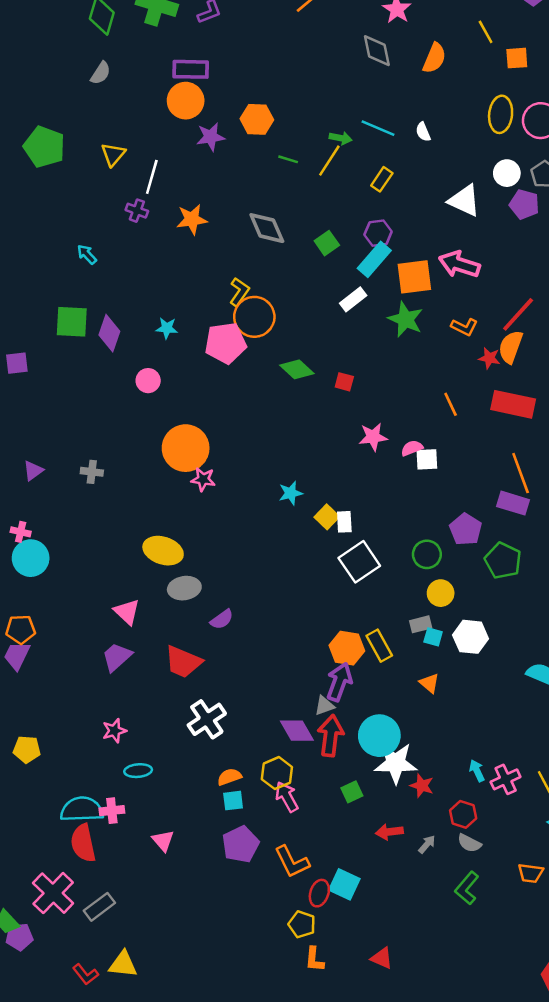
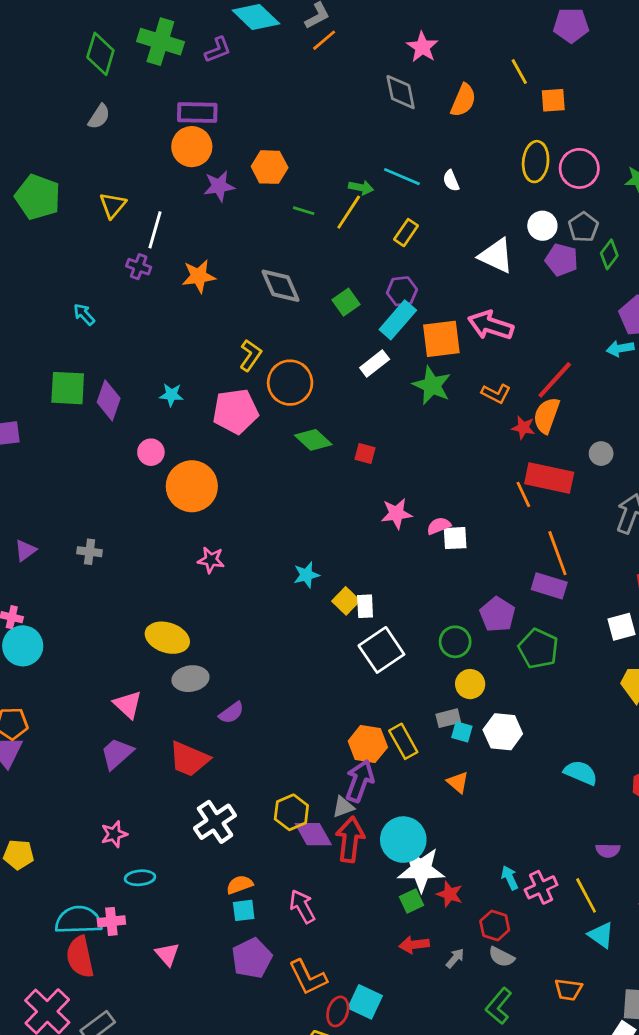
orange circle: (254, 317) -> (290, 383), moved
orange line: (451, 404) -> (523, 494), moved
orange circle: (186, 448) -> (192, 486), moved
yellow hexagon: (277, 773) -> (291, 812), moved
green square: (352, 792) -> (411, 901), moved

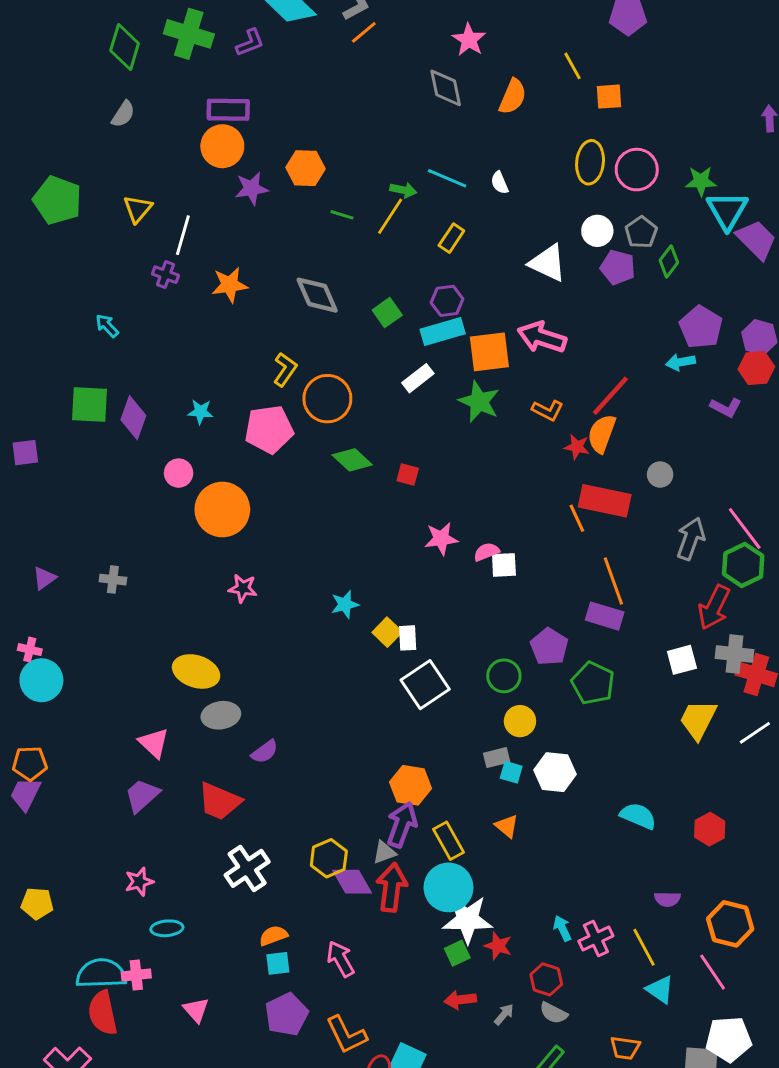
cyan rectangle: (398, 320) -> (443, 332), turned 33
yellow rectangle: (403, 741) -> (448, 841), moved

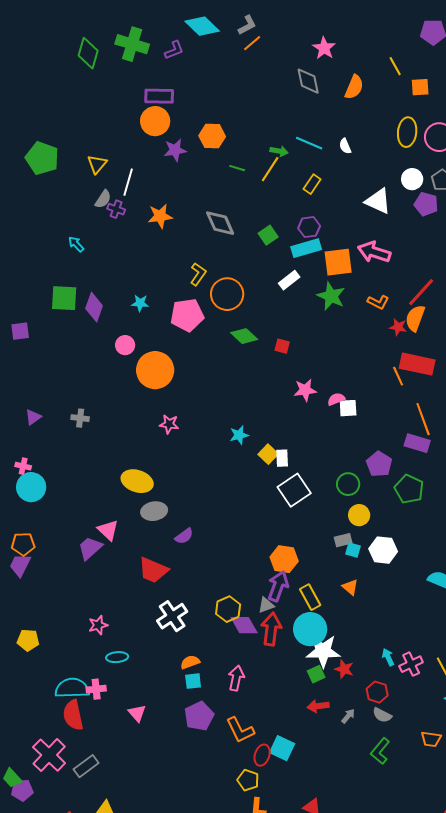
gray semicircle: (123, 114) -> (103, 199), moved
purple trapezoid: (142, 795) -> (90, 548), moved
pink arrow: (341, 959) -> (236, 678), turned 40

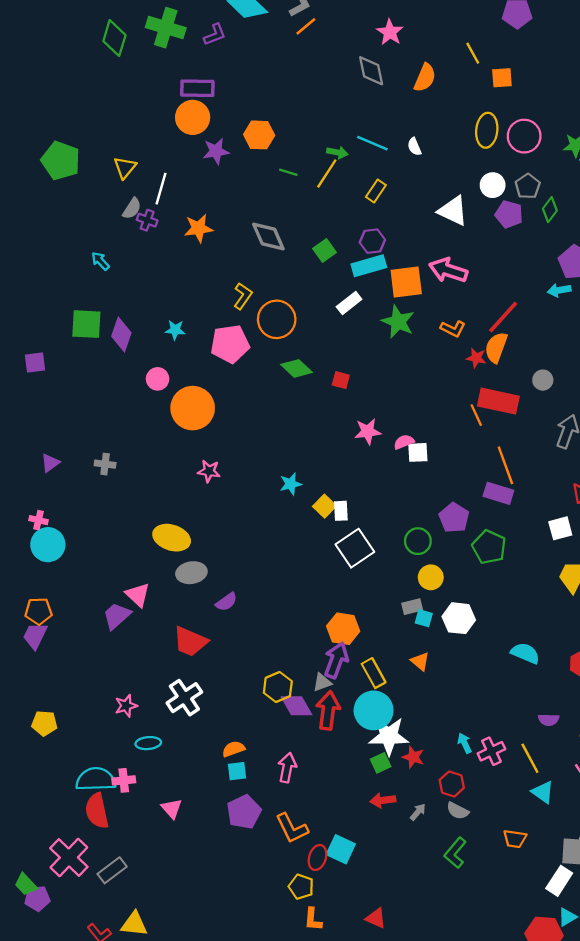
white cross: (172, 616) -> (184, 698), moved

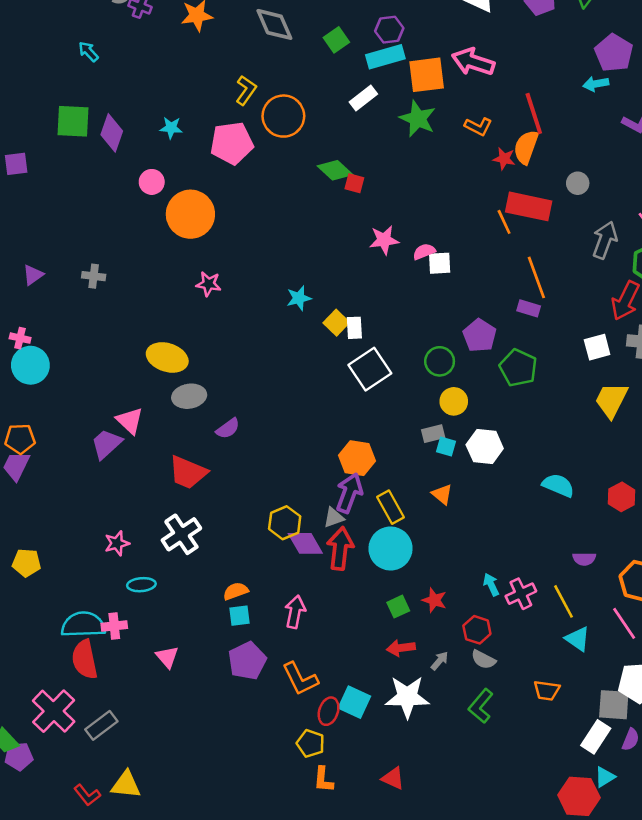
red line: (503, 317) -> (534, 114), turned -60
green diamond: (296, 368) -> (335, 170), moved
purple rectangle: (498, 493) -> (529, 308), size x0.7
white star: (389, 736) -> (407, 697), moved

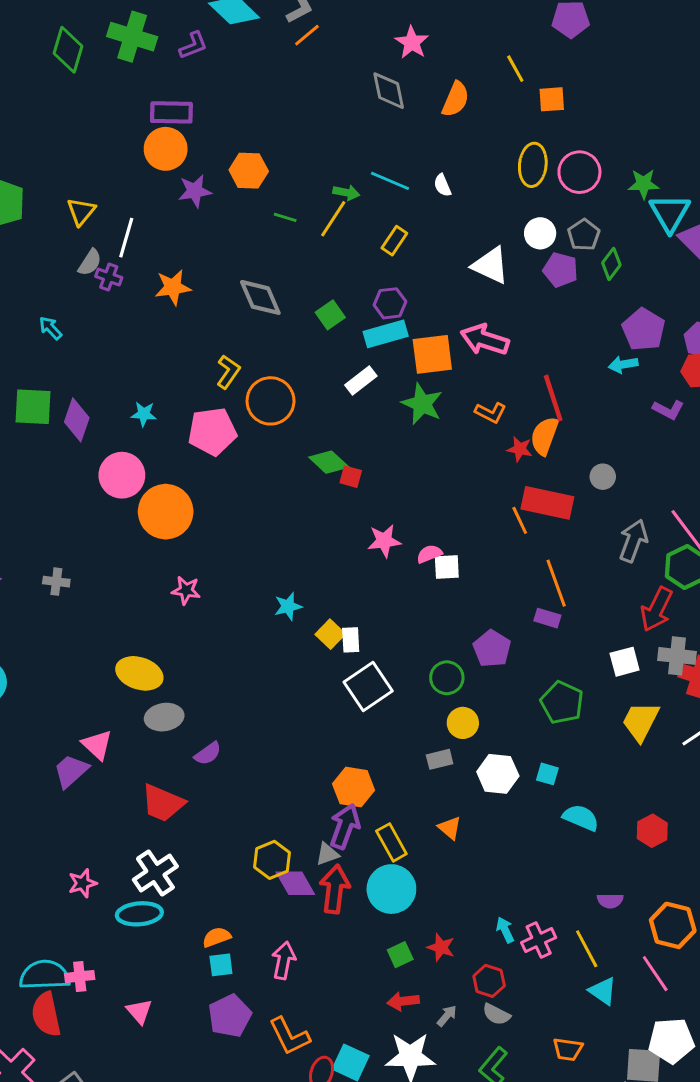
pink circle: (152, 182) -> (122, 475), size x1.6
green pentagon: (518, 368) -> (562, 703), moved
cyan square: (446, 447) -> (547, 774), moved
cyan ellipse: (141, 585) -> (139, 914), moved, size x1.4

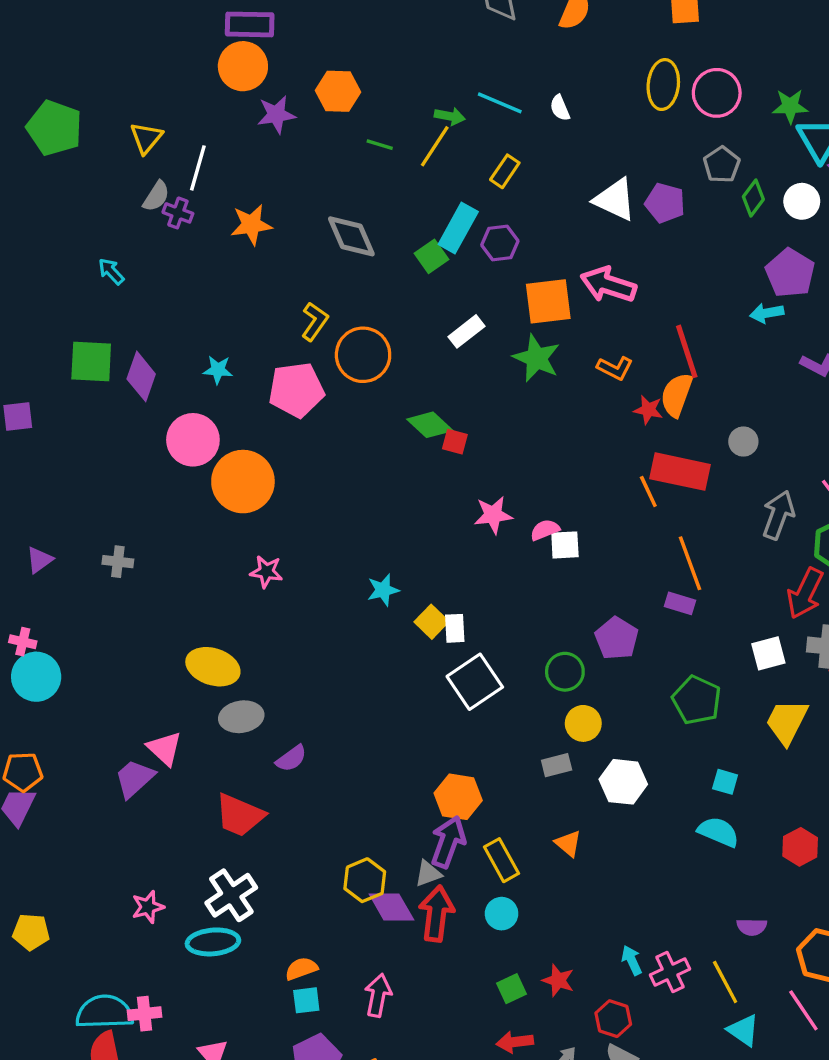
white circle: (540, 233) -> (802, 201), moved
purple pentagon: (560, 270) -> (665, 203), moved
cyan rectangle: (386, 334) -> (458, 228), moved, turned -45
cyan square: (547, 774) -> (725, 782), moved
cyan circle: (391, 889) -> (502, 914), size x0.6

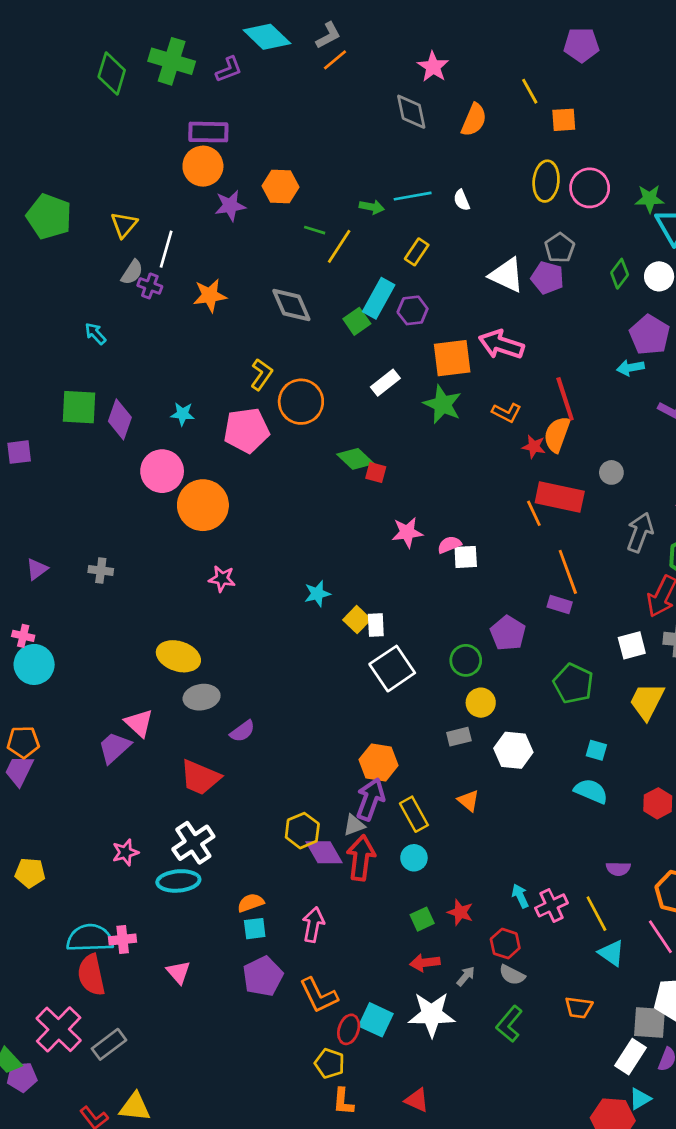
cyan line: (500, 103) -> (413, 196), turned -33
yellow line: (435, 146) -> (339, 246), moved
gray pentagon: (722, 165) -> (560, 248), moved

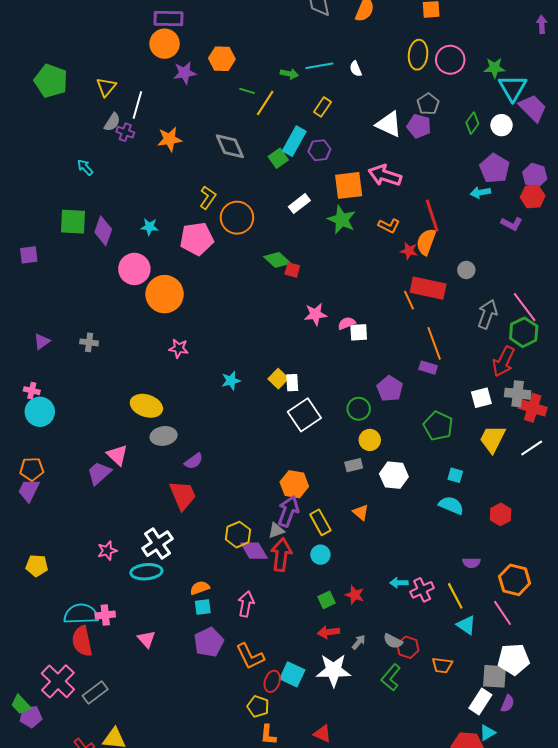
cyan star: (317, 594) -> (231, 381), moved
red trapezoid: (200, 777) -> (183, 495), moved, turned -136
cyan arrow: (520, 896) -> (399, 583), turned -66
red hexagon: (505, 944) -> (408, 647), moved

